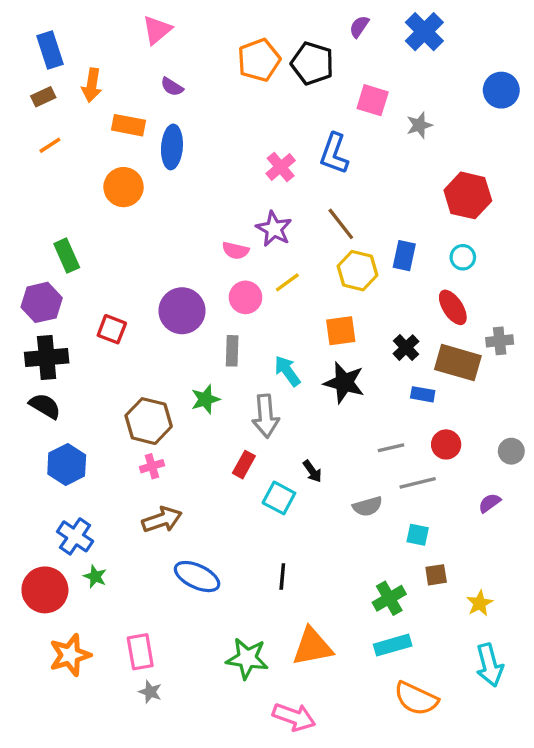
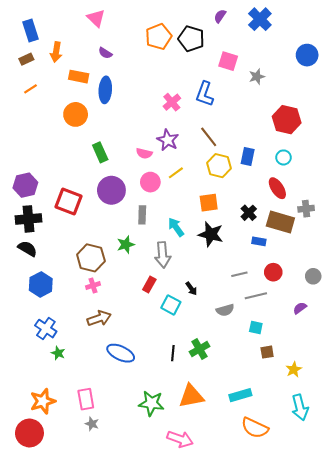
pink triangle: (157, 30) -> (96, 18), turned -36
green rectangle: (67, 256) -> (100, 152), moved
red square: (112, 329) -> (68, 202), size x1.5
red circle: (45, 590) -> (29, 433), moved
green cross: (389, 598) -> (200, 349), moved

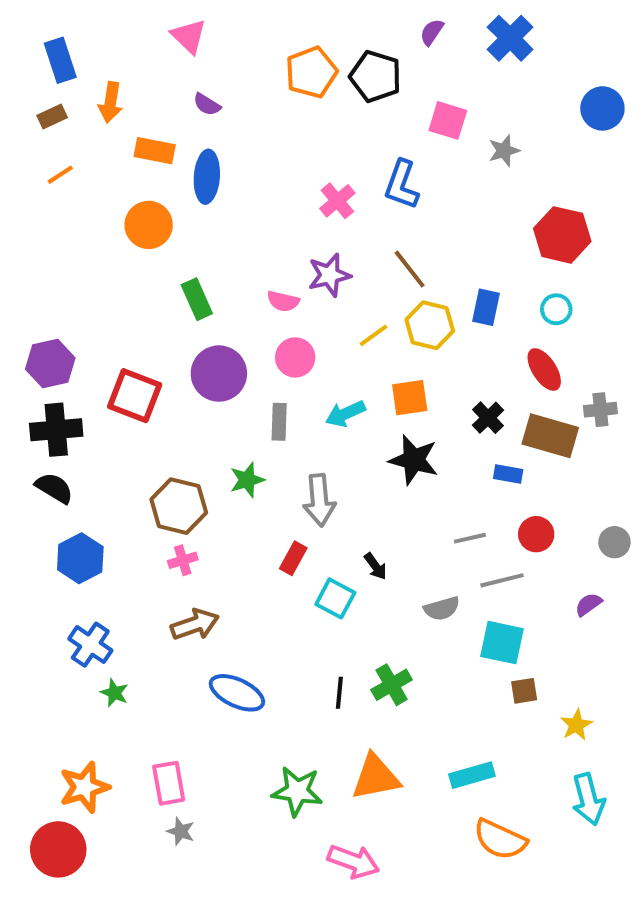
purple star: (168, 140) -> (329, 275), turned 30
yellow line: (176, 173) -> (374, 335), moved
cyan arrow: (176, 227) -> (345, 414), moved, turned -78
cyan square: (256, 327) -> (502, 643), size x1.6

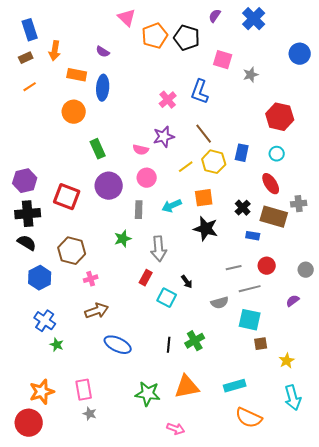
pink triangle: (189, 36) -> (127, 18), moved
brown hexagon: (179, 506) -> (72, 251), moved
pink arrow: (353, 861) -> (176, 429), size x0.7

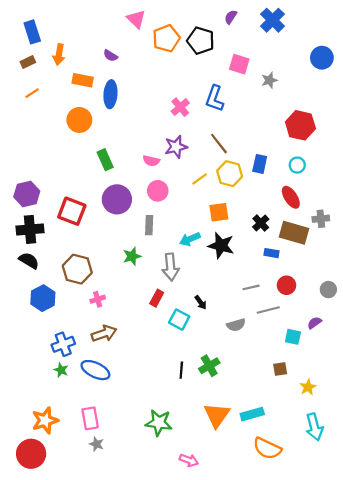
cyan arrow: (172, 206) -> (190, 239), moved
cyan square: (250, 320) -> (293, 337), moved, size x0.7
blue cross: (45, 321) -> (63, 344), moved, turned 35
blue ellipse: (118, 345) -> (95, 370), moved
orange triangle: (187, 387) -> (217, 415), moved, turned -44

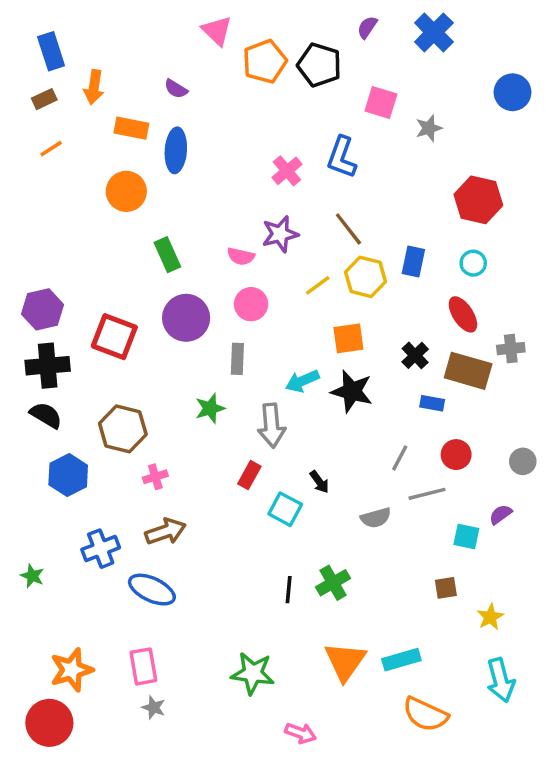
gray line: (251, 287) -> (400, 458), turned -49
green star: (61, 370) -> (32, 576), moved

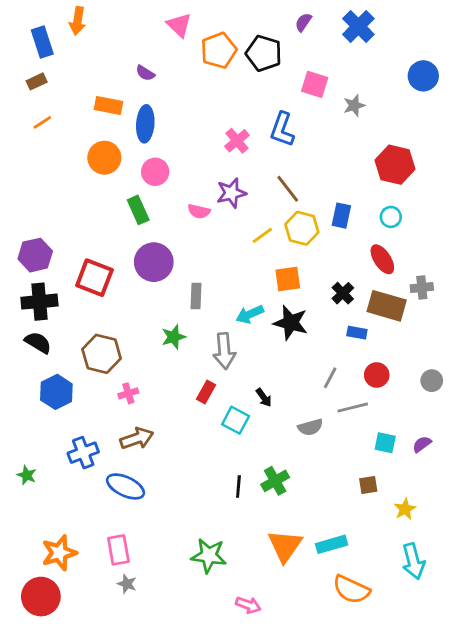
orange arrow: (94, 87) -> (78, 21), moved
pink circle: (251, 304) -> (155, 172), moved
purple semicircle: (501, 514) -> (422, 444), moved

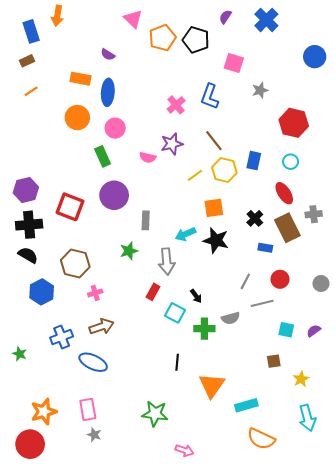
gray star: (354, 105) -> (260, 90), moved
brown rectangle: (387, 306) -> (287, 228), turned 48
green cross: (275, 481) -> (204, 329), moved, turned 30
orange triangle: (285, 546) -> (212, 385), moved

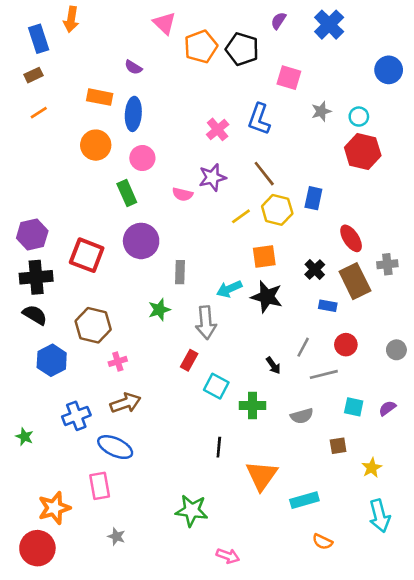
cyan circle: (291, 162) -> (359, 117), moved
black arrow: (196, 296) -> (273, 365), moved
gray semicircle: (231, 318) -> (302, 416), moved
pink rectangle: (88, 409) -> (100, 486), moved
orange semicircle: (261, 439) -> (323, 542), size x0.6

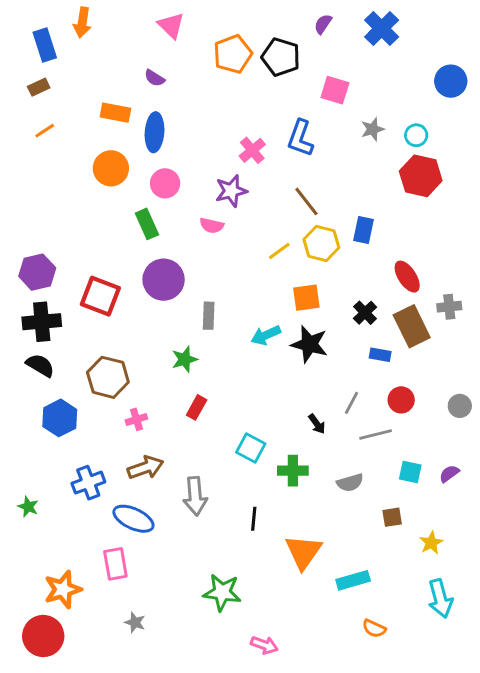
pink triangle: (164, 23) -> (171, 25), moved
purple star: (212, 177) -> (231, 191), moved
gray arrow: (206, 323) -> (195, 496), moved
red rectangle: (189, 360) -> (197, 407), moved

